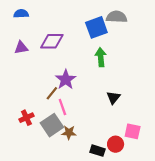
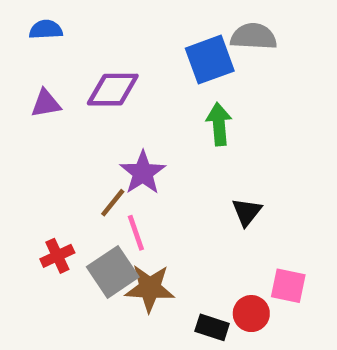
brown star: (69, 132) -> (150, 288), size x1.5

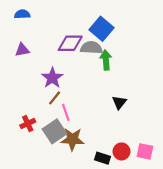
gray semicircle: (254, 36) -> (91, 48), moved
blue square: (210, 60) -> (101, 29), turned -30
purple diamond: (113, 90) -> (70, 43), moved
purple star: (143, 173) -> (52, 78), moved
pink square: (288, 286) -> (145, 151), moved

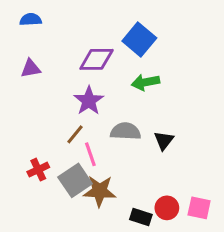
gray semicircle: (91, 48) -> (126, 131), moved
green arrow: (106, 60) -> (145, 82), turned -96
purple star: (52, 78) -> (89, 101), moved

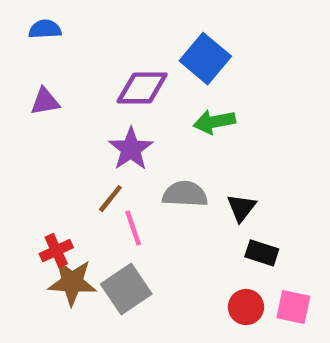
gray square: (75, 180) -> (126, 289), moved
brown star: (100, 191) -> (72, 282), moved
black rectangle: (141, 217) -> (262, 253), moved

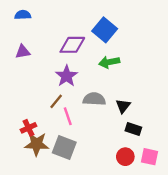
gray square: (126, 289) -> (64, 147), turned -35

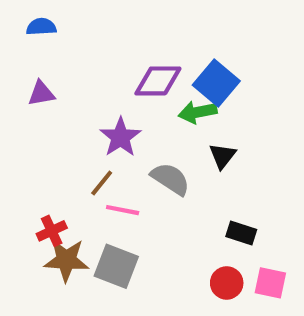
blue square: (105, 30) -> (216, 83), moved
purple diamond: (72, 45) -> (158, 81), moved
gray semicircle: (94, 99) -> (170, 179), turned 30
black triangle: (123, 106) -> (222, 156), moved
pink line: (68, 116) -> (123, 210), turned -60

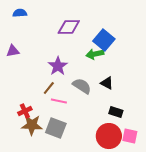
purple diamond: (158, 81) -> (69, 27), moved
purple triangle: (41, 93) -> (13, 51), moved
black triangle: (222, 156) -> (107, 83), moved, turned -40
red circle: (227, 283) -> (109, 136), size x1.6

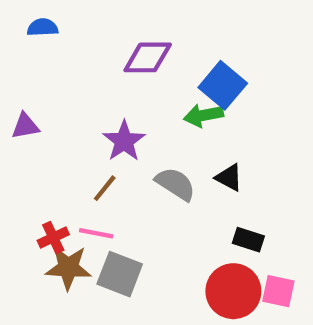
purple triangle: (13, 51) -> (25, 126), moved
pink line: (59, 101) -> (96, 233), moved

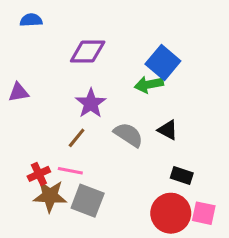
purple diamond: (148, 57) -> (88, 51), moved

